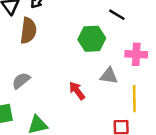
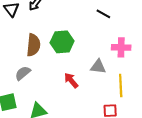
brown semicircle: (28, 31) -> (33, 45), moved
green hexagon: (92, 39) -> (62, 42), moved

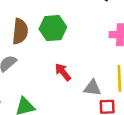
gray triangle: (98, 67) -> (92, 88), moved

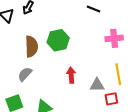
red arrow: (63, 72) -> (71, 75), turned 42

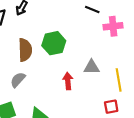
pink cross: (114, 38) -> (113, 26), moved
gray triangle: (97, 85) -> (92, 67), moved

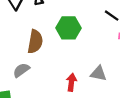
green hexagon: (54, 43) -> (68, 28), moved

